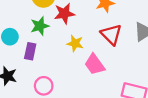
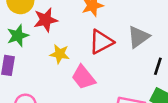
red triangle: (111, 34) -> (101, 42), turned 50

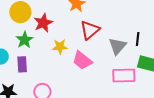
gray triangle: (138, 37) -> (117, 46), moved

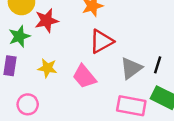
yellow star: (60, 47) -> (47, 68), moved

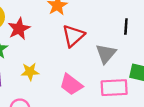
black line: (158, 65) -> (126, 27), moved
pink trapezoid: (84, 77) -> (71, 85), moved

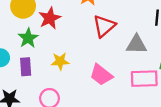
gray triangle: (106, 54) -> (136, 44), turned 50

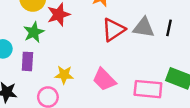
gray triangle: (136, 44) -> (144, 28), moved
yellow star: (60, 61) -> (64, 75), moved

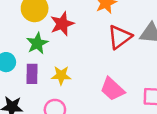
yellow star: (64, 75) -> (61, 75), moved

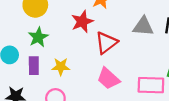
red star: (62, 24) -> (82, 22), moved
red triangle: (120, 37) -> (106, 43), moved

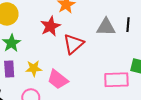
pink trapezoid: (108, 79) -> (58, 79), moved

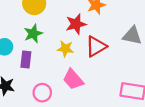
yellow star: (34, 68) -> (65, 49), moved

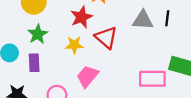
red triangle: (96, 46) -> (106, 37), turned -40
pink trapezoid: (73, 79) -> (87, 76), turned 90

